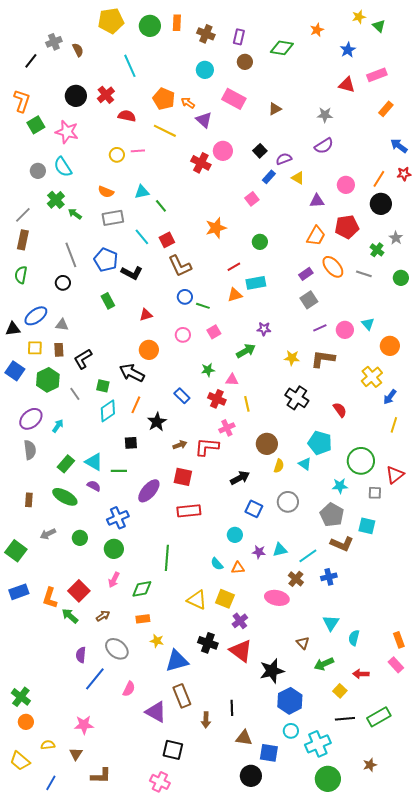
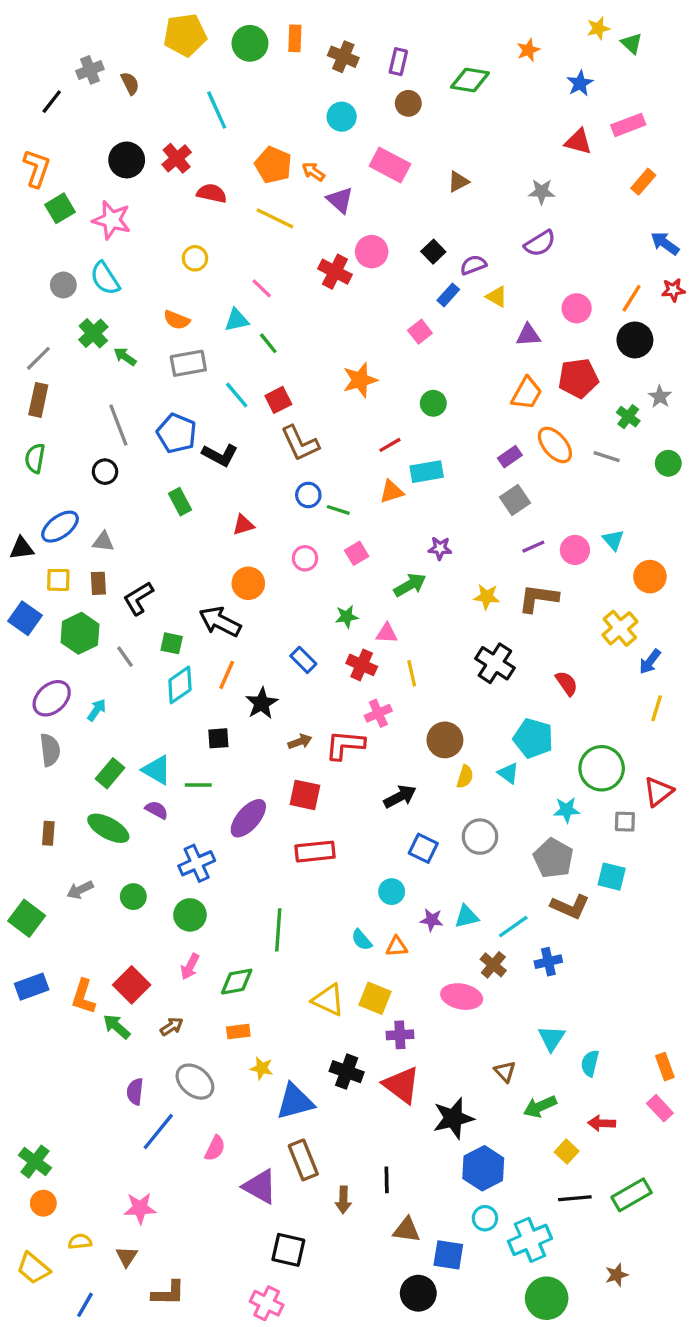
pink line: (138, 151) -> (262, 288), moved, turned 48
purple cross: (240, 621) -> (400, 1035), turned 35

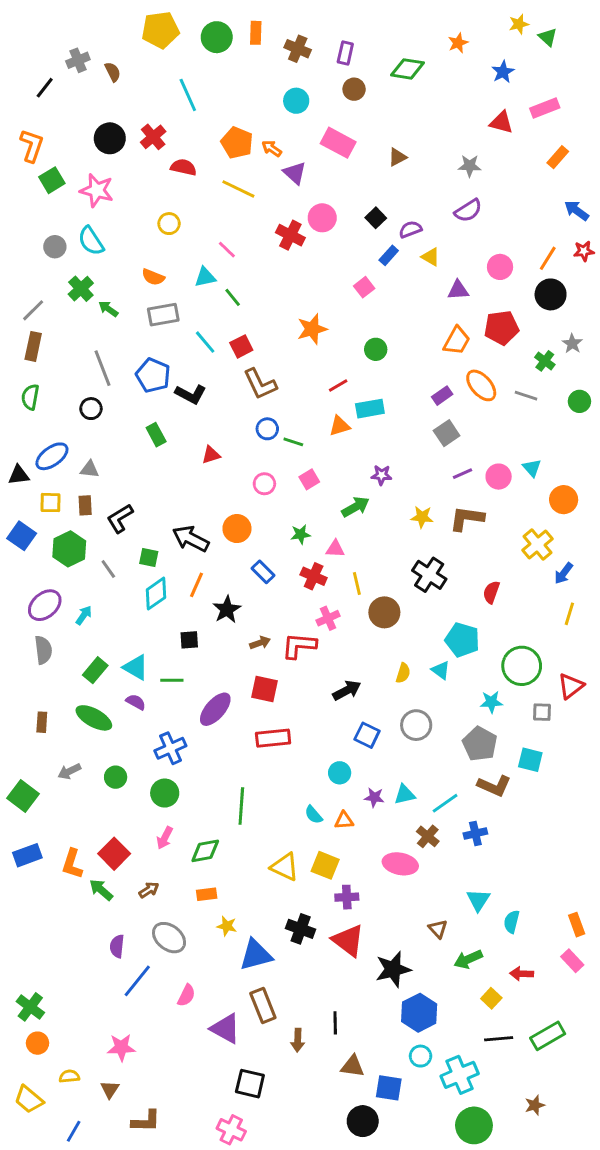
orange circle: (248, 583) -> (237, 529), moved
red semicircle: (567, 683) -> (491, 592), turned -125
brown circle: (445, 740) -> (384, 612), moved

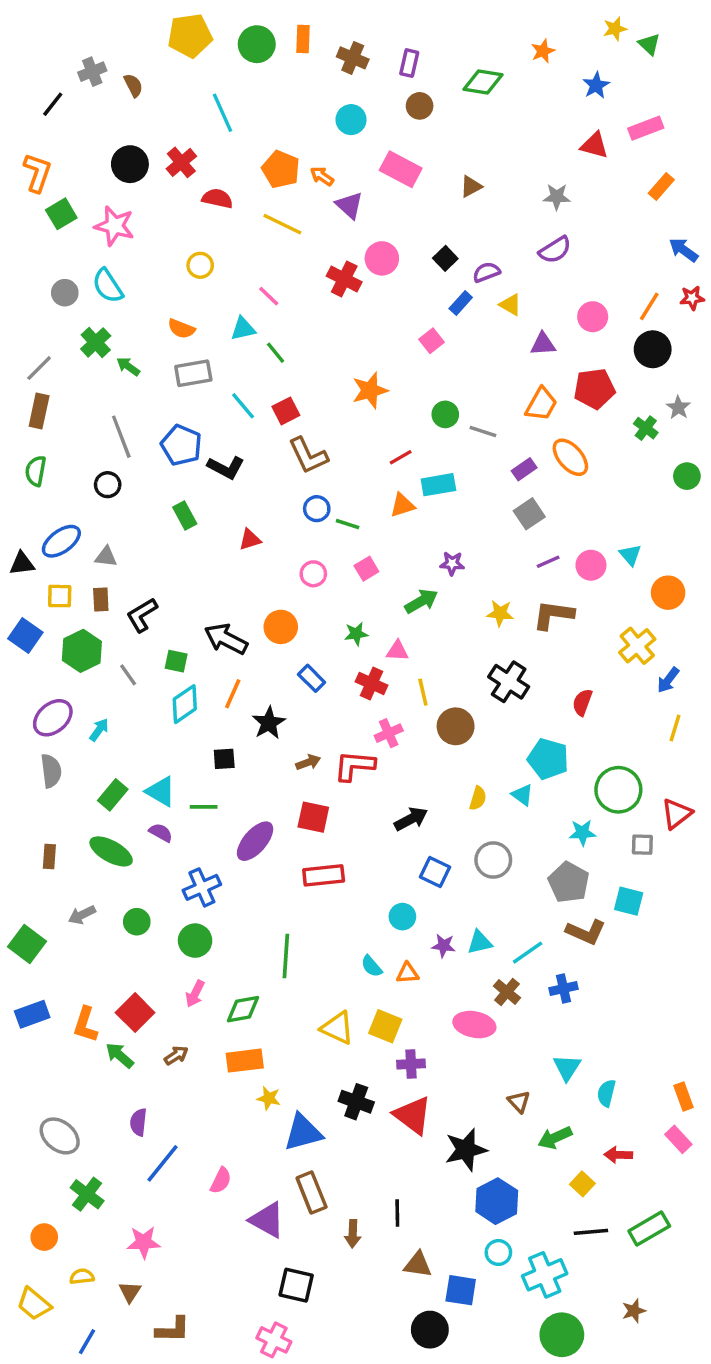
gray line: (526, 396) -> (483, 432), moved
orange rectangle: (207, 894) -> (245, 1061), size x1.5
gray ellipse: (169, 938) -> (60, 1136), moved
green cross: (30, 1007) -> (87, 1194), moved

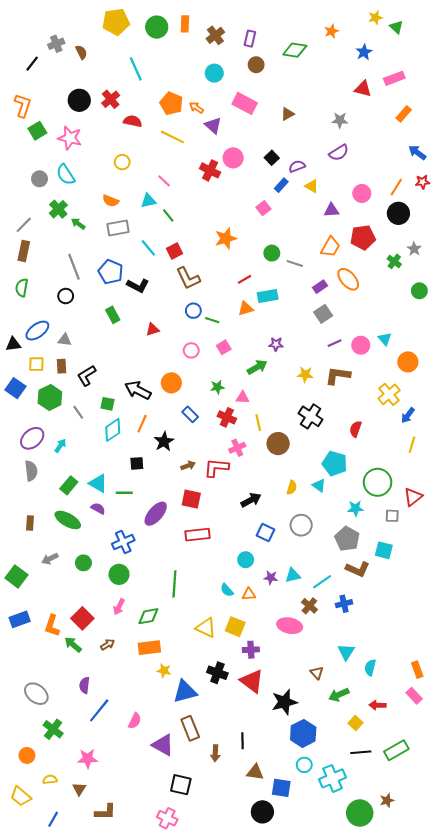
brown cross: (353, 58) -> (215, 35), turned 30
green circle: (562, 1335) -> (360, 813), moved

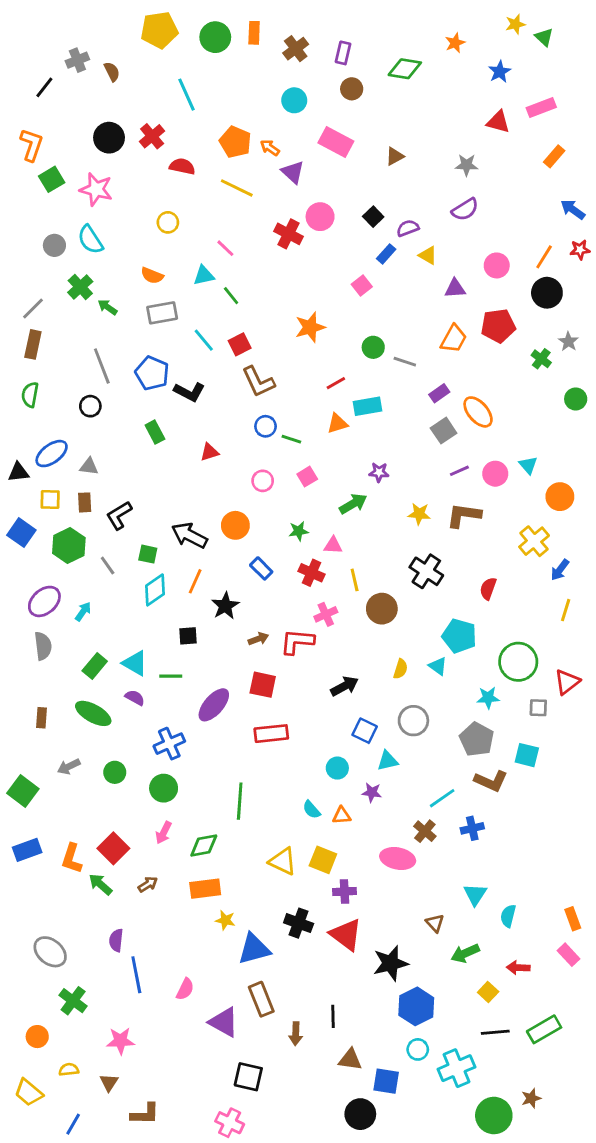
orange ellipse: (348, 279) -> (478, 412), moved
cyan triangle: (293, 575) -> (388, 761), moved
blue line: (99, 710) -> (136, 975), turned -50

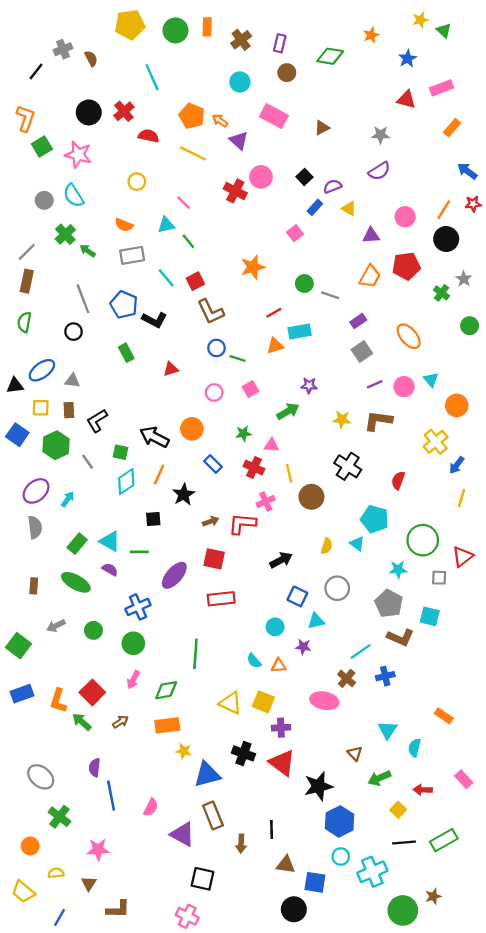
orange ellipse: (478, 412) -> (409, 336), moved
orange rectangle: (573, 919) -> (444, 716), moved, turned -36

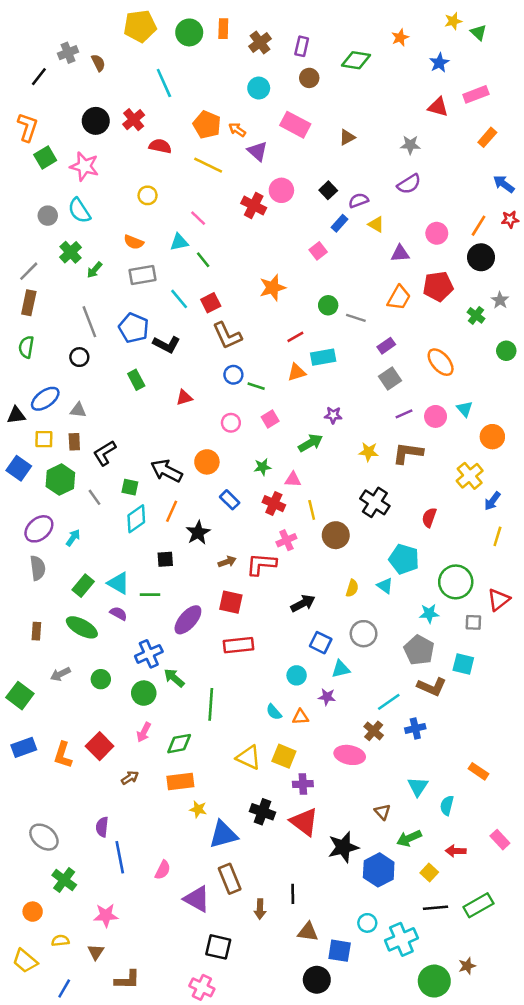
green arrow: (88, 251) -> (94, 270), turned -84
green arrow: (82, 722) -> (174, 678), moved
blue hexagon: (340, 821) -> (379, 870), moved

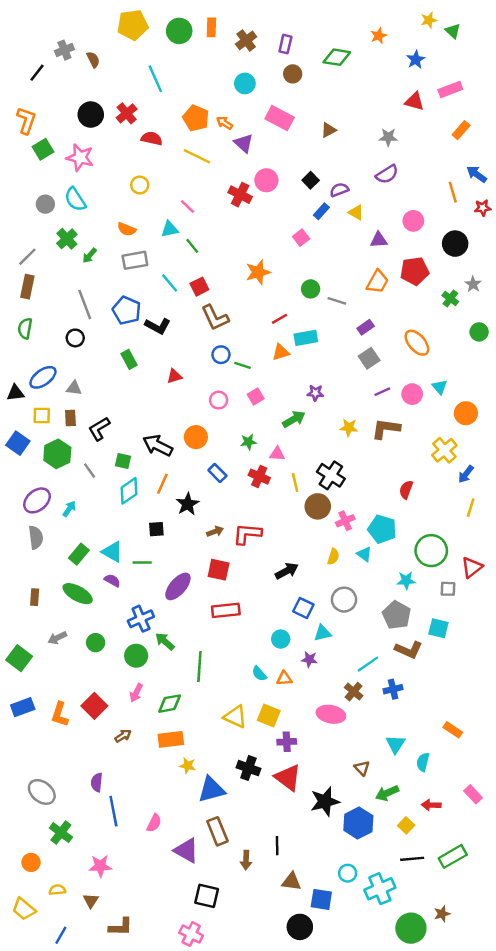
orange line: (478, 226) -> (453, 192), moved, turned -48
black cross: (375, 502) -> (331, 475), moved
pink cross: (286, 540) -> (345, 521), moved

